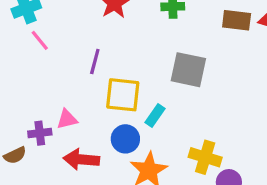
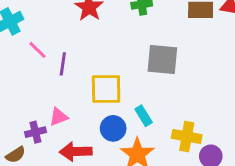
pink line: (40, 40) -> (37, 50), moved
purple line: (95, 61) -> (63, 64), moved
cyan rectangle: (155, 116) -> (144, 116), moved, turned -60

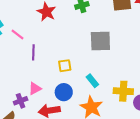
pink line: (37, 50) -> (17, 34), moved
yellow square: (106, 89) -> (65, 66), size x0.6
blue circle: (113, 128) -> (64, 92), moved

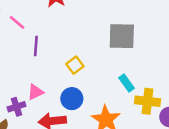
yellow square: (65, 66) -> (75, 65), turned -32
cyan rectangle: (92, 81) -> (126, 83), moved

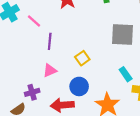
pink triangle: (35, 92) -> (50, 70), moved

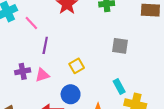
gray square: (122, 35) -> (120, 46), size x0.7
purple cross: (32, 92) -> (23, 71), moved

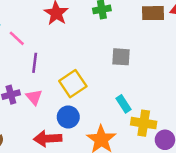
yellow square: (77, 66) -> (73, 84), size x1.5
pink triangle: (42, 75) -> (34, 97), turned -48

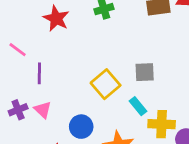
gray square: (121, 57) -> (145, 72), moved
yellow square: (73, 84) -> (106, 84), moved

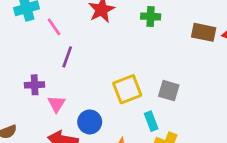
pink triangle: (43, 110) -> (56, 104), moved

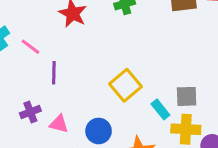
gray square: (169, 91) -> (187, 96), moved
pink triangle: (56, 104) -> (59, 124), turned -30

